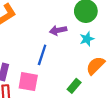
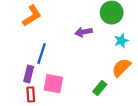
cyan star: (87, 39) -> (121, 41), moved
blue line: (42, 55) -> (42, 54), moved

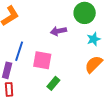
pink square: (53, 84) -> (42, 60), moved
green rectangle: (100, 88) -> (53, 83), moved

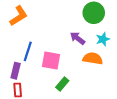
purple arrow: (58, 31) -> (77, 38), moved, turned 49
orange semicircle: (94, 64) -> (93, 59), moved, turned 54

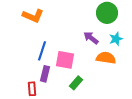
orange L-shape: (19, 16) -> (33, 16), turned 55
purple rectangle: (16, 71) -> (45, 74), moved

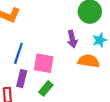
purple arrow: (91, 38) -> (72, 39), turned -140
green rectangle: (76, 83) -> (46, 88), moved

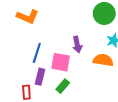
purple arrow: (72, 39) -> (77, 45), moved

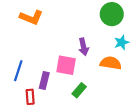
blue line: (37, 53) -> (18, 71), moved
green rectangle: (63, 86) -> (79, 90), moved

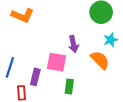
orange semicircle: (111, 63) -> (100, 60), turned 36
green rectangle: (79, 90) -> (69, 86), turned -32

